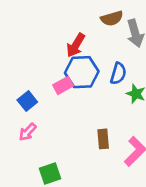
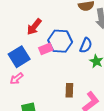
red arrow: (76, 45) -> (34, 27), moved
blue square: (27, 101) -> (19, 57), size x1.5

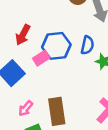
pink arrow: (17, 79) -> (26, 108), moved
brown rectangle: (69, 90) -> (57, 111), moved, size x1.6

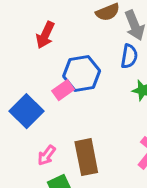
red arrow: (23, 35) -> (45, 35), moved
blue semicircle: (87, 45) -> (129, 56), moved

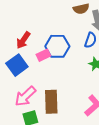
red arrow: (45, 35) -> (23, 40), moved
pink arrow: (47, 155) -> (25, 96), size x1.6

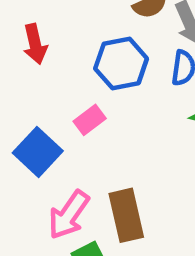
red arrow: (23, 40) -> (35, 44), moved, turned -36
blue hexagon: (57, 46) -> (121, 64), moved

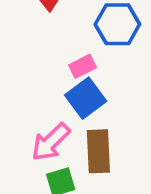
blue square: (38, 152) -> (86, 98), moved

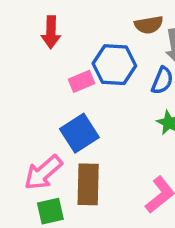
pink rectangle: (83, 66) -> (82, 81), moved

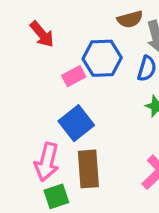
red arrow: (51, 32) -> (42, 34), turned -36
pink arrow: (43, 173) -> (47, 162), turned -30

